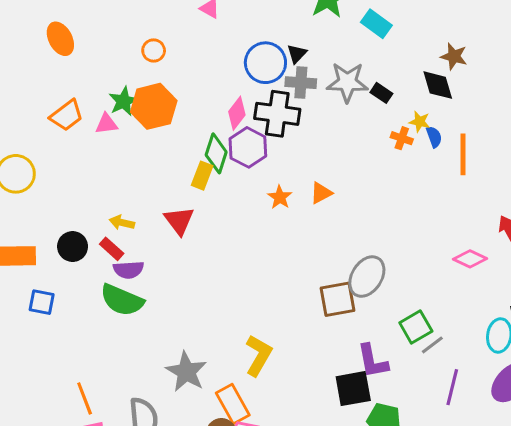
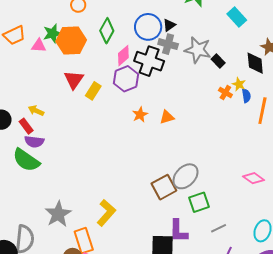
cyan rectangle: (376, 24) -> (237, 17), moved
green diamond: (216, 153) -> (107, 31), moved
red triangle: (179, 221) -> (74, 80), moved
brown square: (337, 299) -> (164, 187), turned -30
green square: (416, 327) -> (199, 202), moved

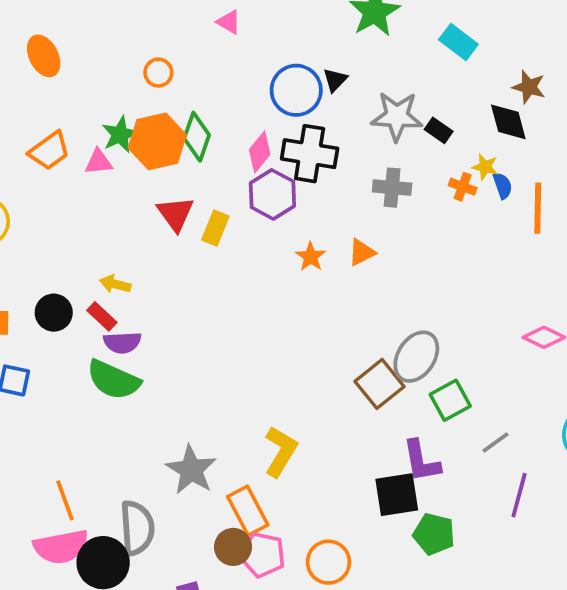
green diamond: (107, 31) -> (197, 137), moved
gray cross: (168, 44) -> (392, 188), moved

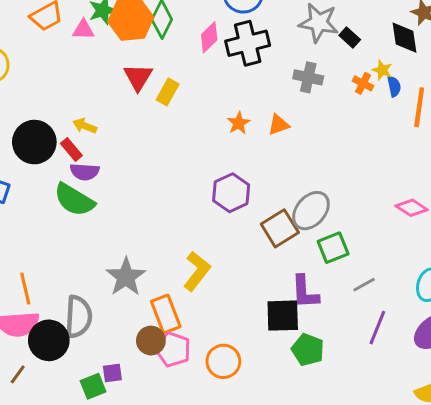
black cross: (310, 154) -> (248, 43), turned -30
purple hexagon: (272, 194) -> (231, 193), moved
black circle: (54, 313) -> (34, 142), size x1.5

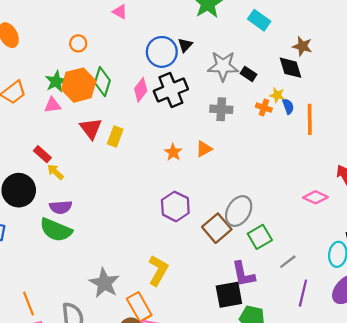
pink triangle: (83, 30) -> (53, 105), moved
yellow arrow: (85, 126) -> (55, 172), turned 30
red rectangle: (71, 149) -> (42, 154), moved

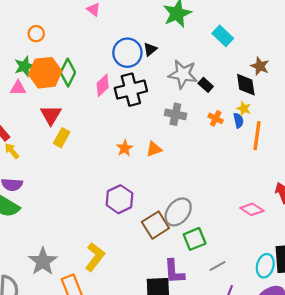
orange circle: (78, 43) -> (36, 34), moved
yellow star: (277, 95) -> (244, 109), moved
yellow rectangle: (115, 136) -> (62, 138), moved

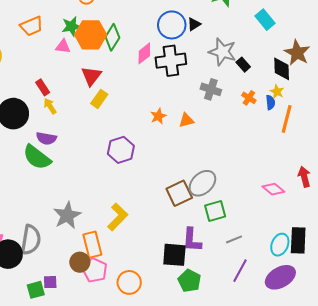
brown star: (260, 66) -> (297, 53), size x1.4
purple hexagon: (119, 199) -> (121, 150), moved

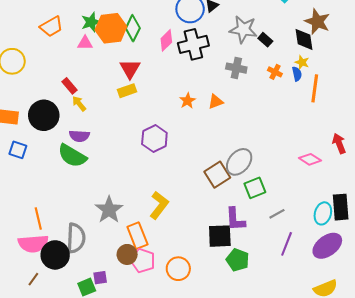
red triangle: (91, 76) -> (130, 69), moved
yellow rectangle: (99, 99) -> (127, 91), turned 42

